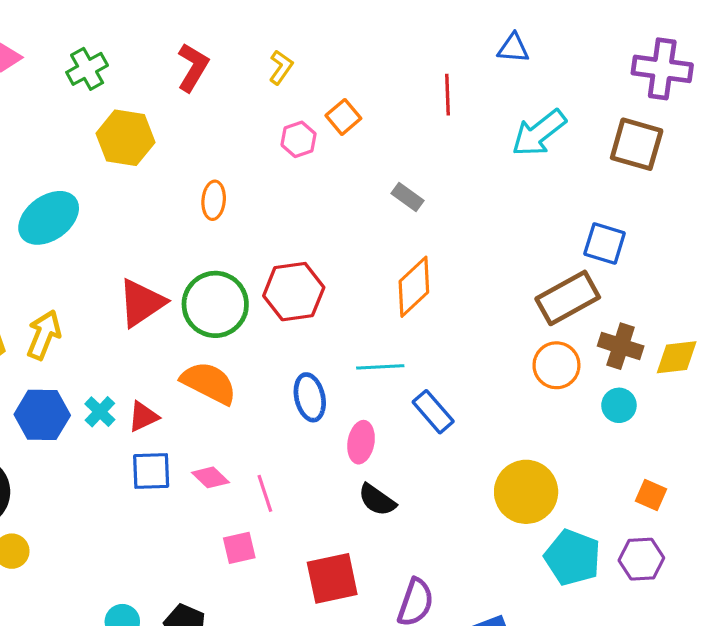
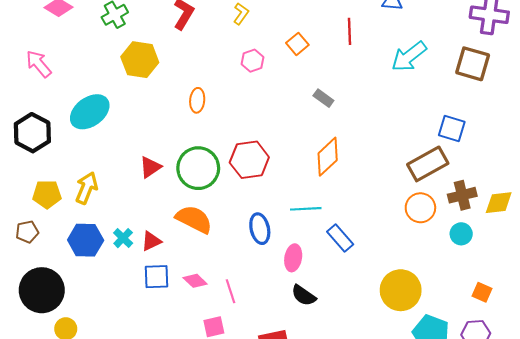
orange square: (343, 117) -> (297, 44), moved
red triangle: (142, 303) -> (150, 167), size x0.7
brown cross: (621, 346) -> (462, 195), turned -32

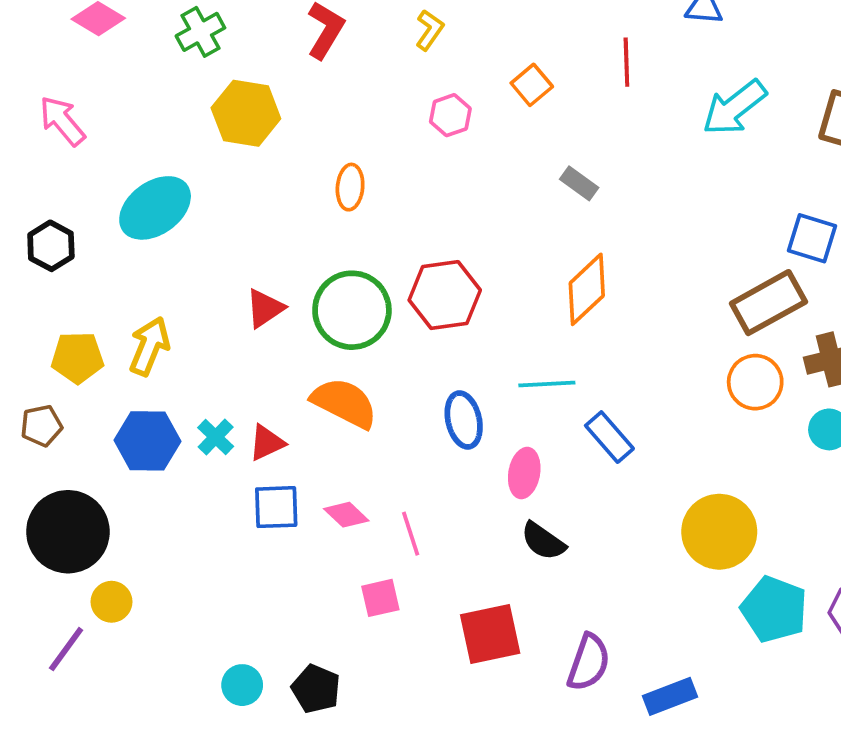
black hexagon: (32, 133) -> (51, 246), size x0.7

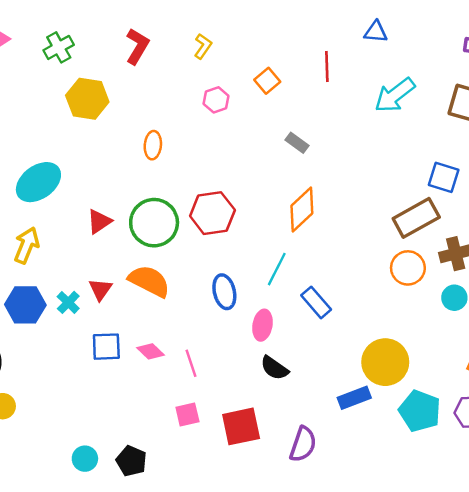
cyan ellipse: (155, 208) -> (38, 182), moved
cyan line: (547, 384) -> (277, 269), turned -60
red triangle: (267, 443) -> (100, 289), moved, turned -30
pink square: (380, 598) -> (187, 415), moved
blue rectangle: (670, 696) -> (354, 398), moved

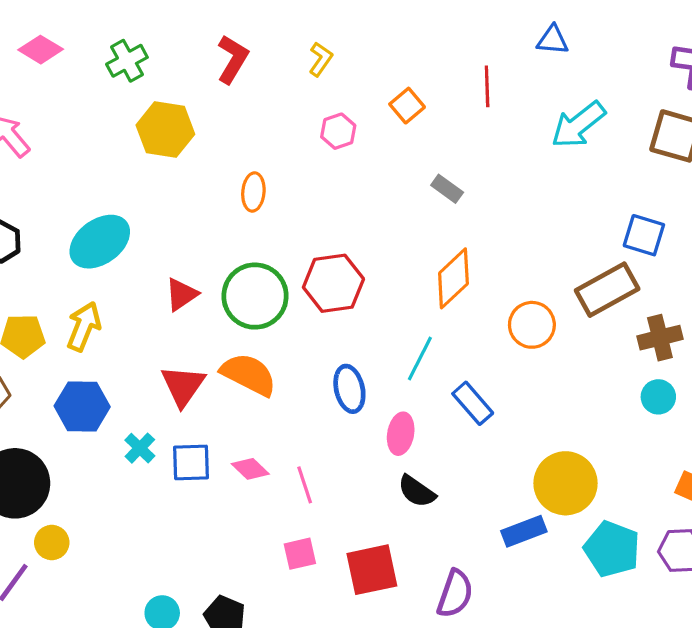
orange circle: (408, 268) -> (532, 325), moved
red triangle: (100, 289) -> (183, 386), size x1.4
cyan cross: (68, 302) -> (140, 448), moved

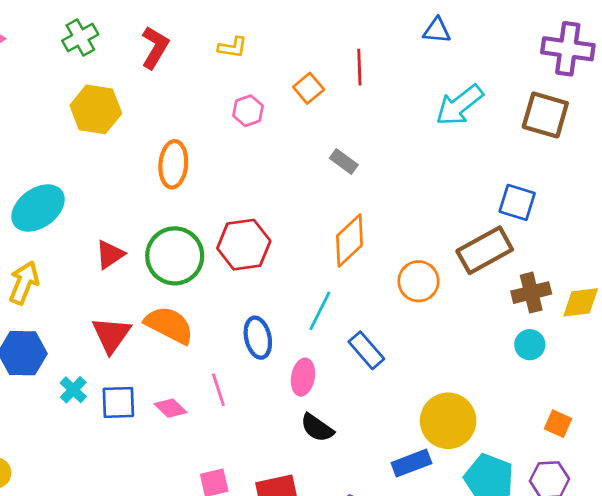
yellow L-shape: (321, 59) -> (232, 47), turned 64
green cross: (127, 61) -> (80, 37), moved
red line: (487, 86) -> (359, 67), moved
orange ellipse: (253, 192) -> (173, 164), size x1.4
pink line: (305, 485) -> (218, 390), moved

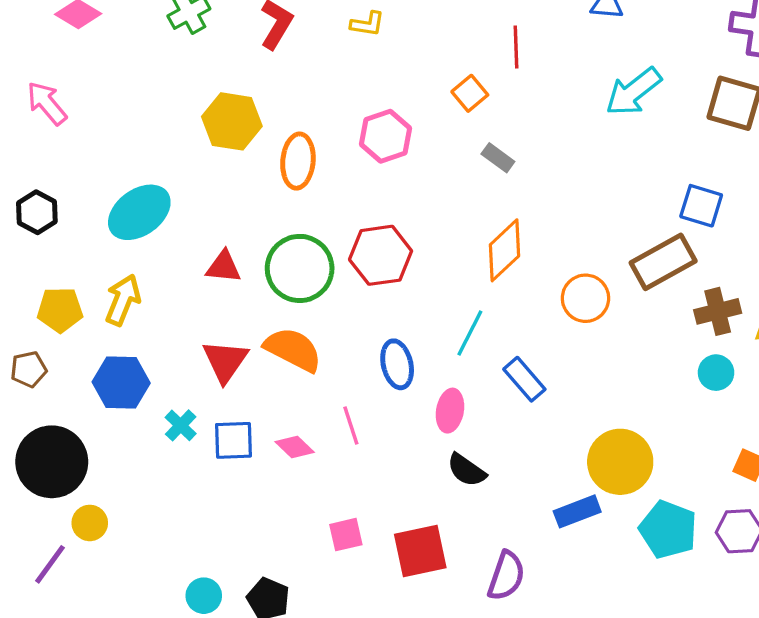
orange square: (309, 88) -> (470, 93), moved
yellow hexagon: (96, 109) -> (232, 121), moved
pink hexagon: (248, 111) -> (386, 136), moved, size x1.4
red triangle: (110, 254) -> (224, 267), turned 40

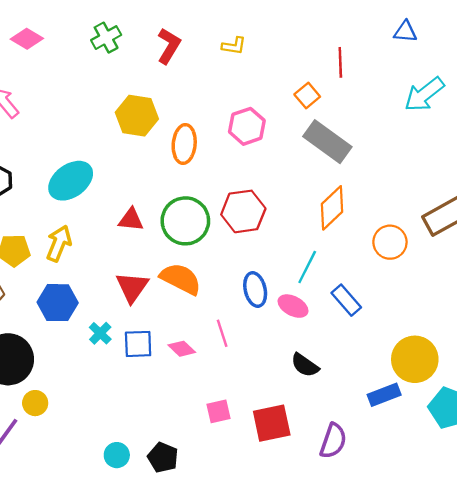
gray rectangle: (498, 158) -> (327, 142), size x2.0
pink ellipse: (450, 411) -> (293, 306), moved, turned -72

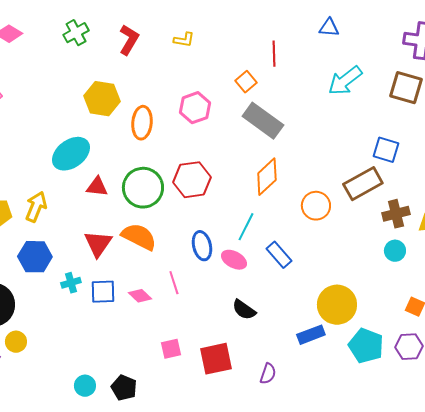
cyan ellipse: (71, 181) -> (71, 154), moved
cyan cross: (100, 333) -> (71, 283), turned 30
purple semicircle: (333, 441) -> (268, 374), size x0.7

